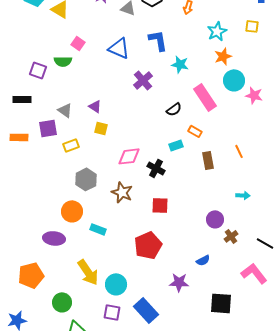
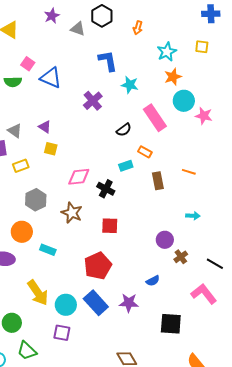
blue triangle: (119, 48) -> (51, 78), moved
orange line: (239, 151) -> (189, 172), turned -48
blue rectangle: (146, 310) -> (96, 303), moved

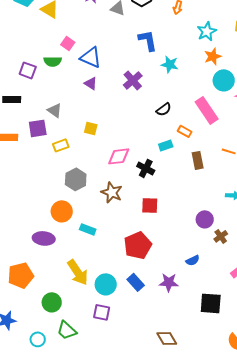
pink rectangle: (155, 118) -> (207, 110), moved
purple triangle: (45, 127) -> (91, 83), moved
blue rectangle: (96, 303) -> (136, 282), size x0.7

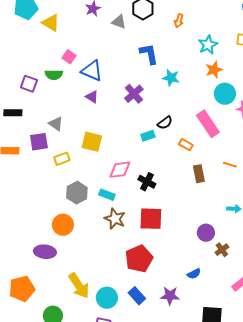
yellow square: (91, 128) -> (92, 142), size x1.5
cyan rectangle: (166, 145) -> (148, 136), moved
brown star: (112, 192) -> (115, 219), moved
red square: (150, 205) -> (151, 219), size x1.4
cyan rectangle: (88, 229) -> (107, 195), moved

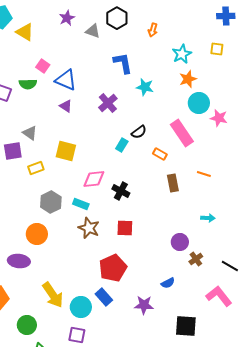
cyan rectangle: (148, 136) -> (122, 145), turned -40
red square: (151, 219) -> (125, 228), size x0.7
blue rectangle: (137, 296) -> (104, 297), moved

